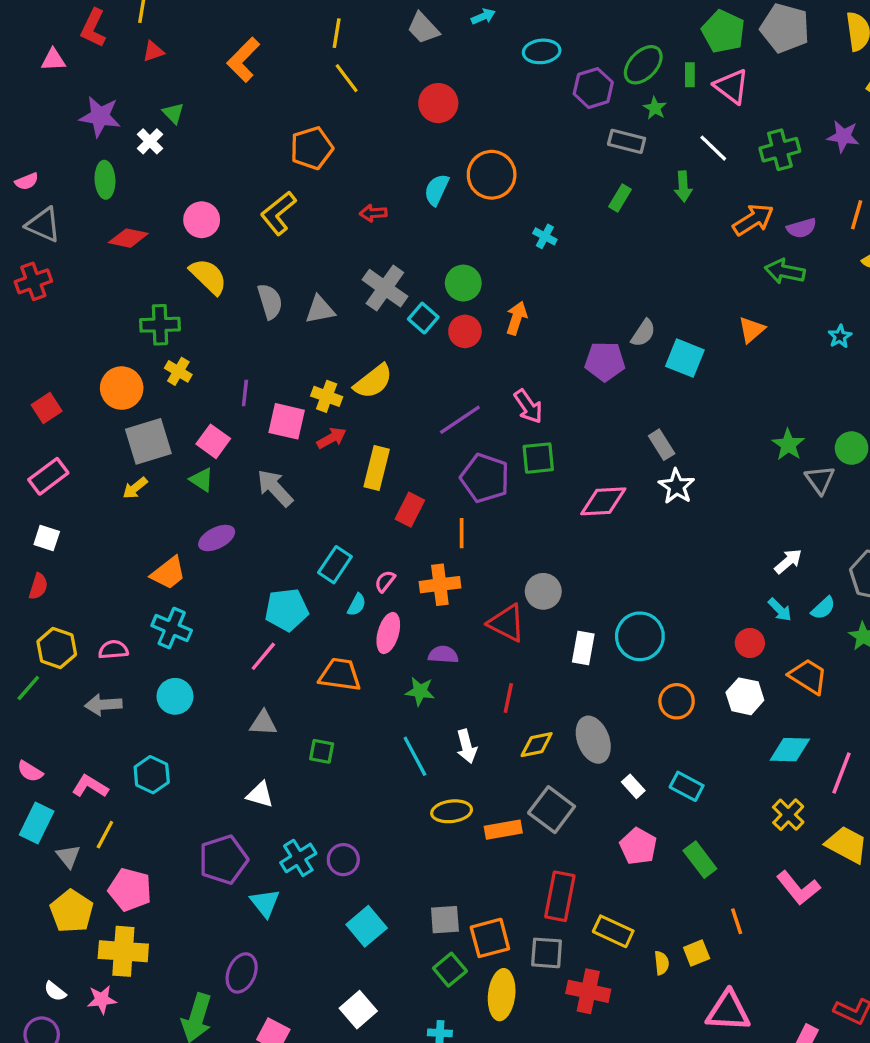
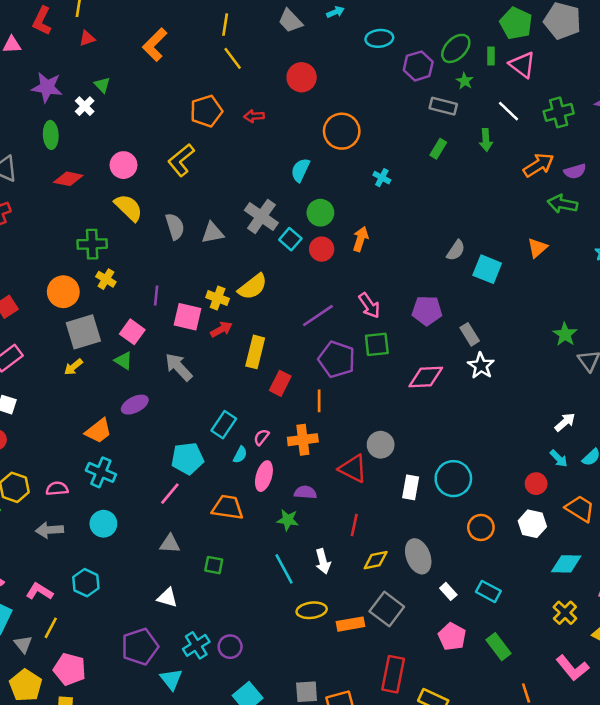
cyan semicircle: (437, 190) -> (300, 170), moved
red arrow: (373, 213) -> (254, 116), moved
purple pentagon: (605, 361) -> (427, 311), moved

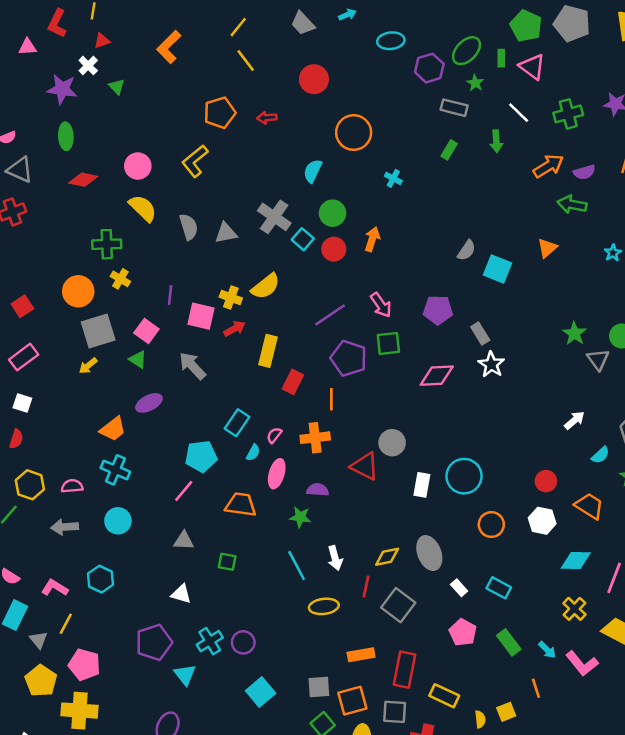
yellow line: (225, 25) -> (238, 27), turned 30
white cross: (85, 106) -> (88, 66), moved
cyan arrow: (559, 459) -> (547, 650), moved
red line: (354, 525) -> (366, 587), moved
orange rectangle: (350, 624) -> (361, 655), moved

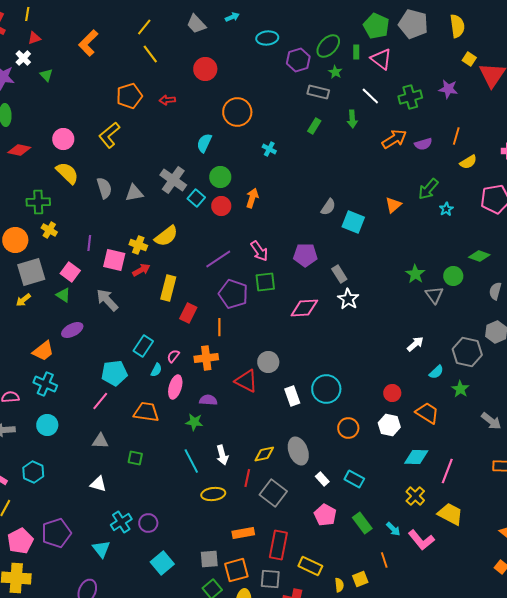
green arrow: (572, 204) -> (428, 189), moved, turned -60
white rectangle: (422, 485) -> (292, 396), turned -30
purple pentagon: (154, 642) -> (56, 533), moved
pink pentagon: (84, 665) -> (20, 541), turned 30

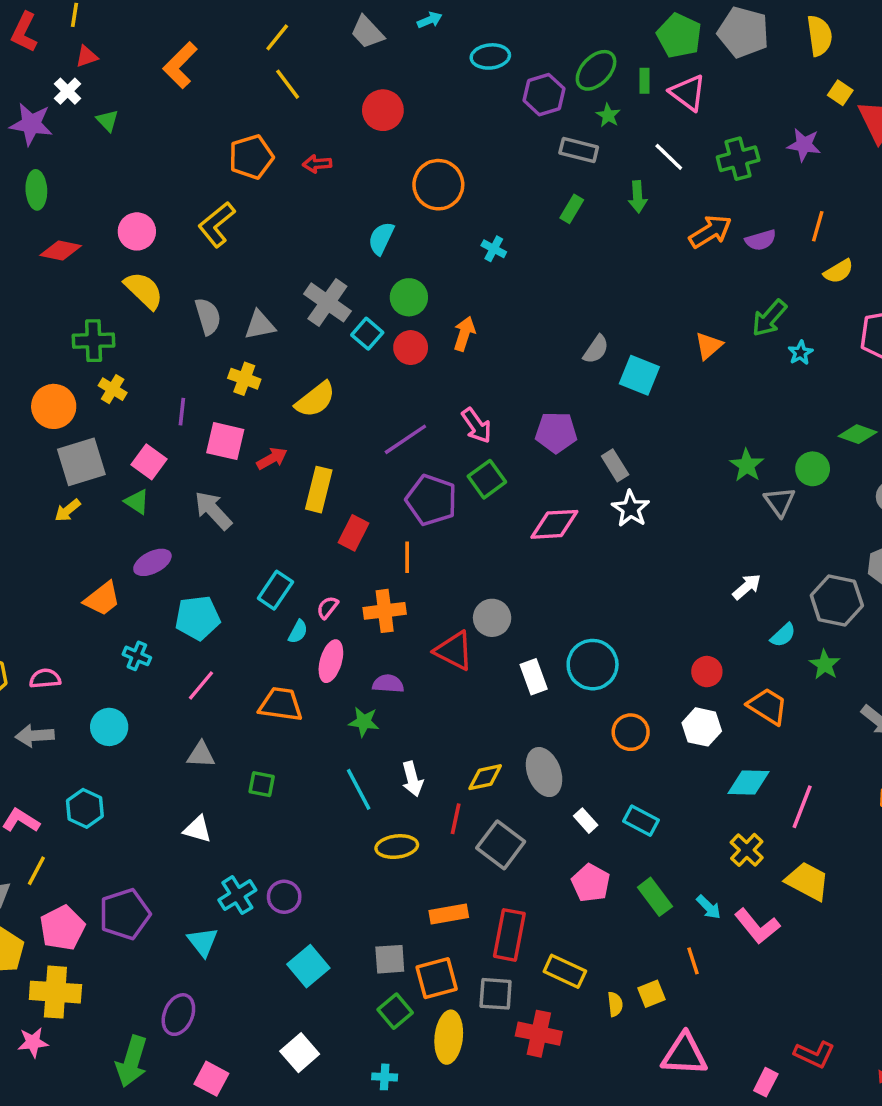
yellow cross: (138, 245) -> (244, 379), moved
green square: (265, 282) -> (487, 479), turned -30
cyan pentagon: (114, 373) -> (198, 618), moved
cyan cross: (45, 384) -> (137, 656), moved, size x0.7

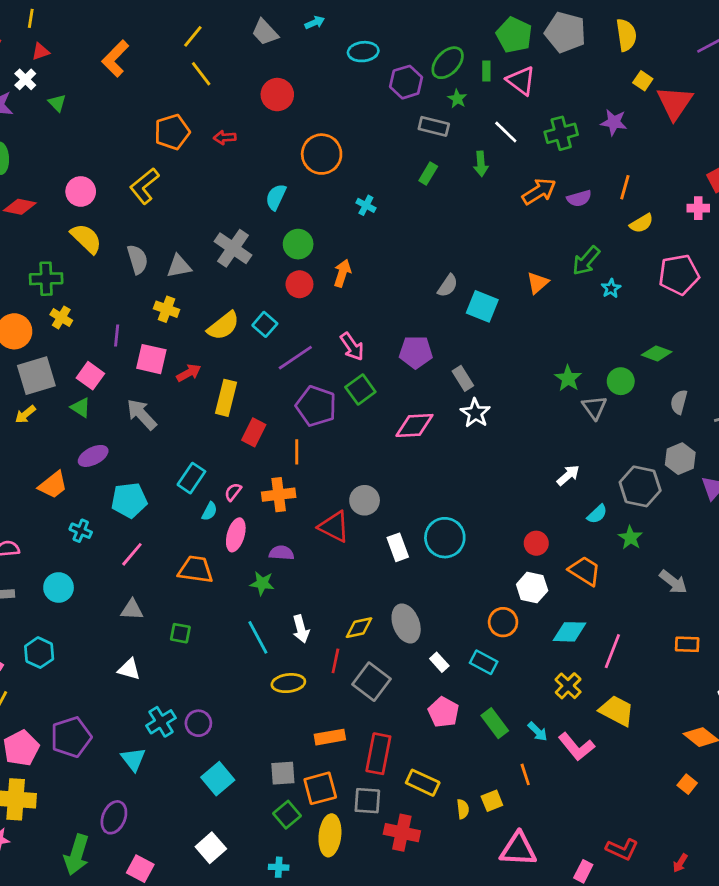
cyan square: (367, 334) -> (265, 324), moved
orange circle: (631, 732) -> (503, 622), moved

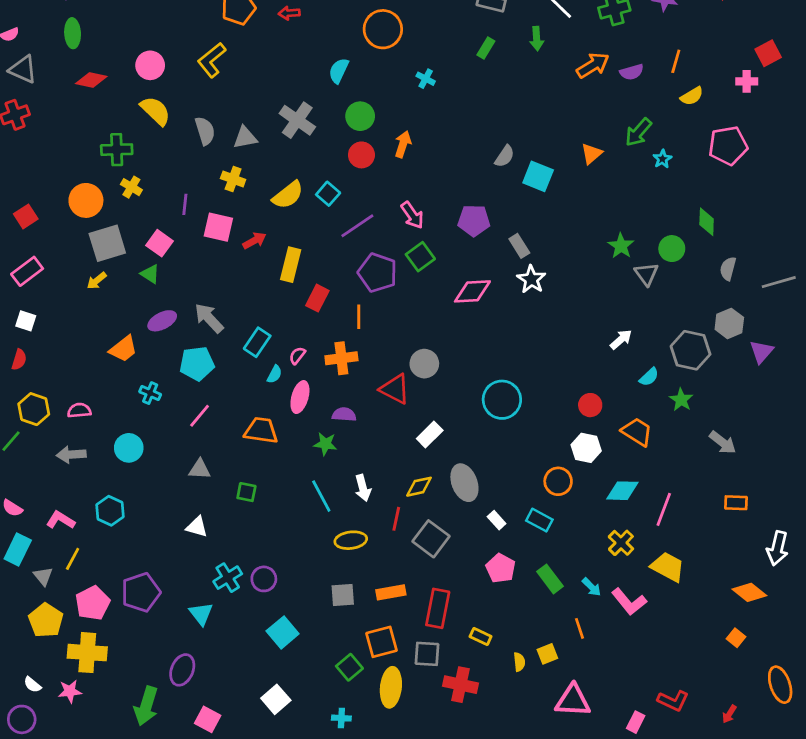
green diamond: (657, 353) -> (707, 222), turned 72
gray arrow: (142, 414) -> (209, 318), moved
white rectangle: (398, 547) -> (430, 434), moved, turned 65
gray square: (283, 773) -> (343, 595), moved
yellow rectangle: (423, 783) -> (481, 636), size x0.7

